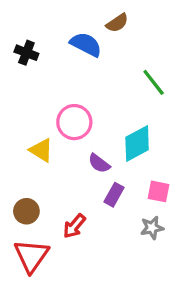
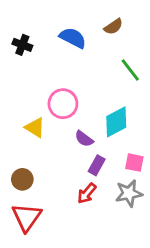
brown semicircle: (117, 23) -> (113, 27), moved
red arrow: (74, 226) -> (87, 193), moved
gray star: (152, 228) -> (129, 193), size x1.4

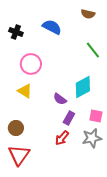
brown semicircle: (113, 27) -> (88, 14), moved, turned 48
pink circle: (63, 104) -> (31, 64), moved

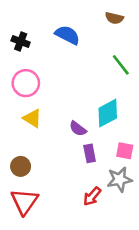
pink circle: (31, 64) -> (26, 83), moved
purple rectangle: (69, 118) -> (90, 153), turned -40
red arrow: (62, 138) -> (92, 196), moved

